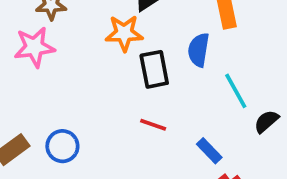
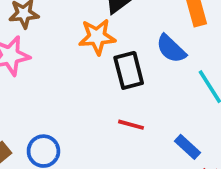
blue semicircle: (199, 50) -> (171, 49), turned -52

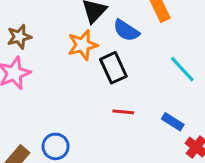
blue semicircle: (171, 49) -> (126, 30), moved

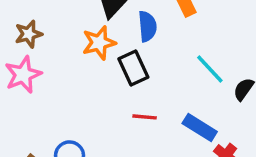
blue semicircle: (126, 30) -> (147, 26), turned -128
blue rectangle: (173, 122) -> (200, 128), size x1.4

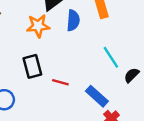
black rectangle: (133, 68) -> (32, 66), moved

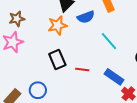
blue semicircle: (73, 20) -> (86, 17), turned 72
cyan line: (111, 57) -> (109, 41), moved

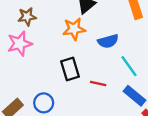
blue semicircle: (86, 17) -> (108, 41), moved
cyan line: (109, 41) -> (129, 66), moved

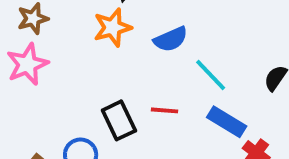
black rectangle: (70, 69) -> (119, 120), moved

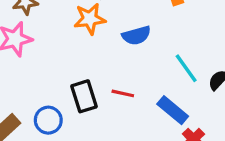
cyan line: (211, 75) -> (186, 68), moved

